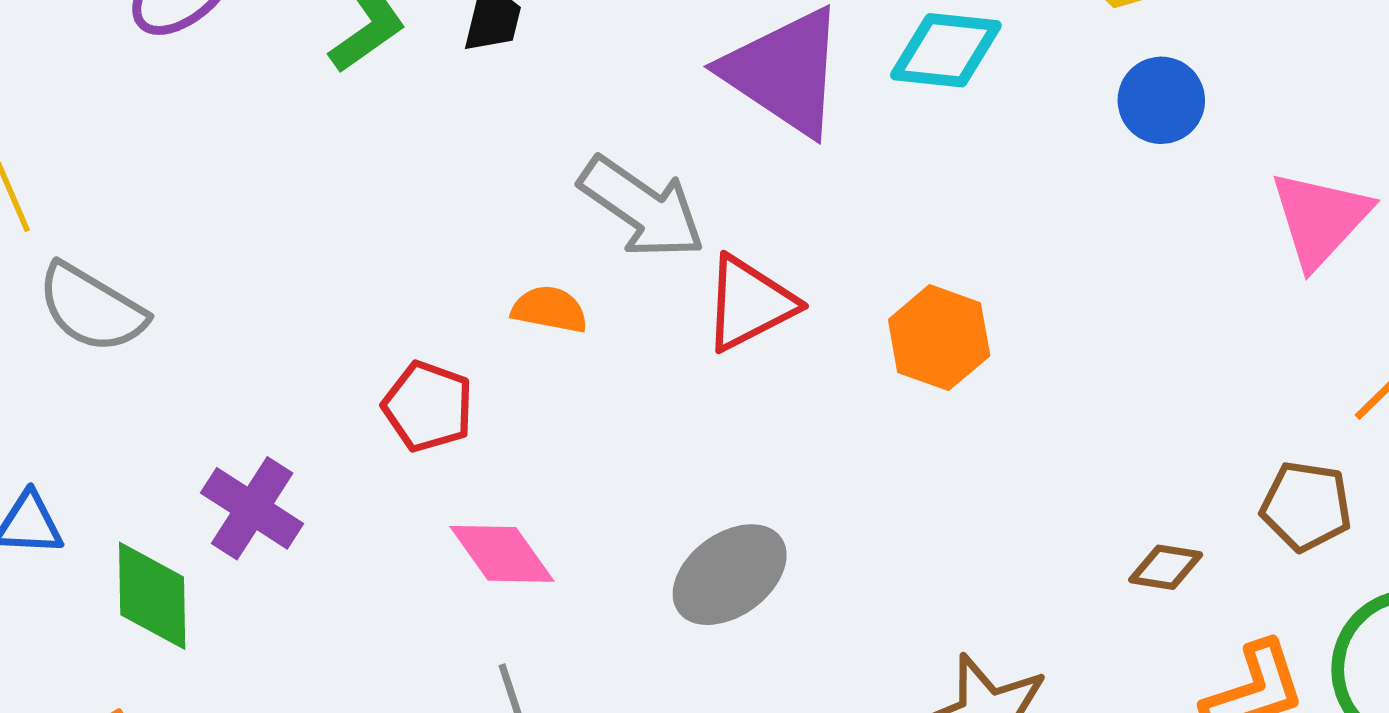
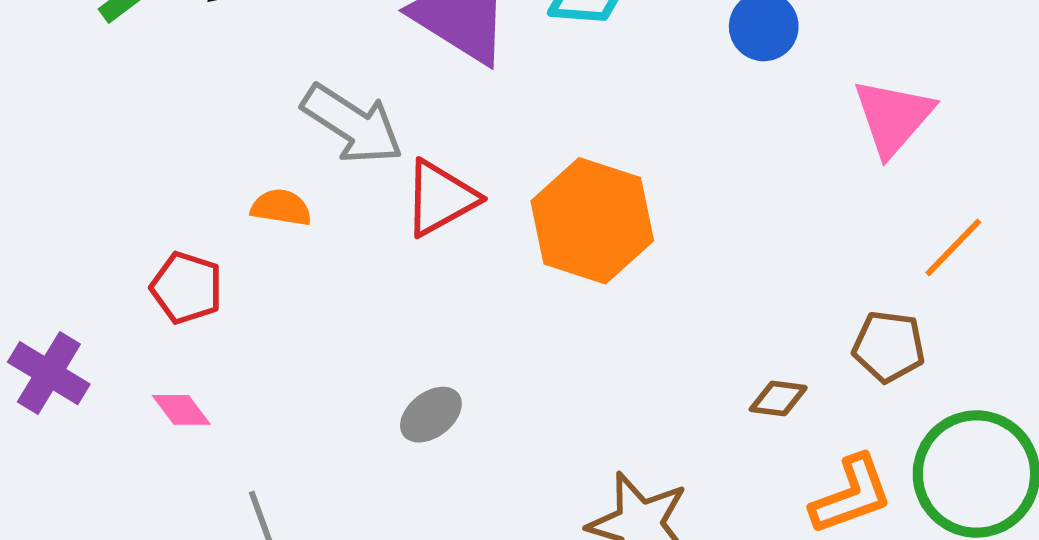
orange hexagon: (939, 338) -> (592, 221), size x1.5
pink diamond: (502, 554) -> (181, 410), moved, size x0.7
gray ellipse: (730, 575) -> (431, 415), size x0.7

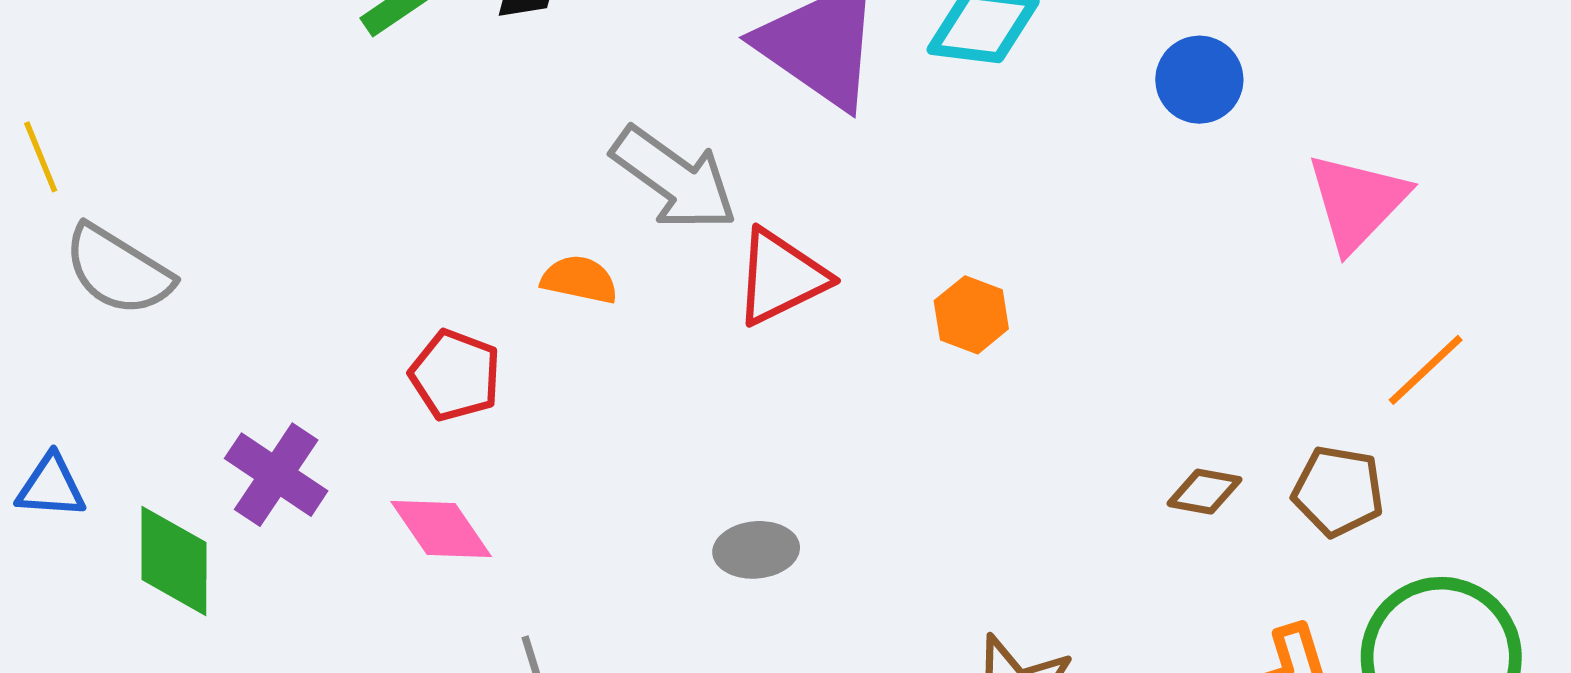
orange hexagon: (592, 221) -> (971, 315), size x0.5
brown diamond: (778, 398) -> (1204, 492), moved
pink diamond: (181, 410) -> (441, 529), size x1.4
gray ellipse: (431, 415) -> (756, 550), turned 30

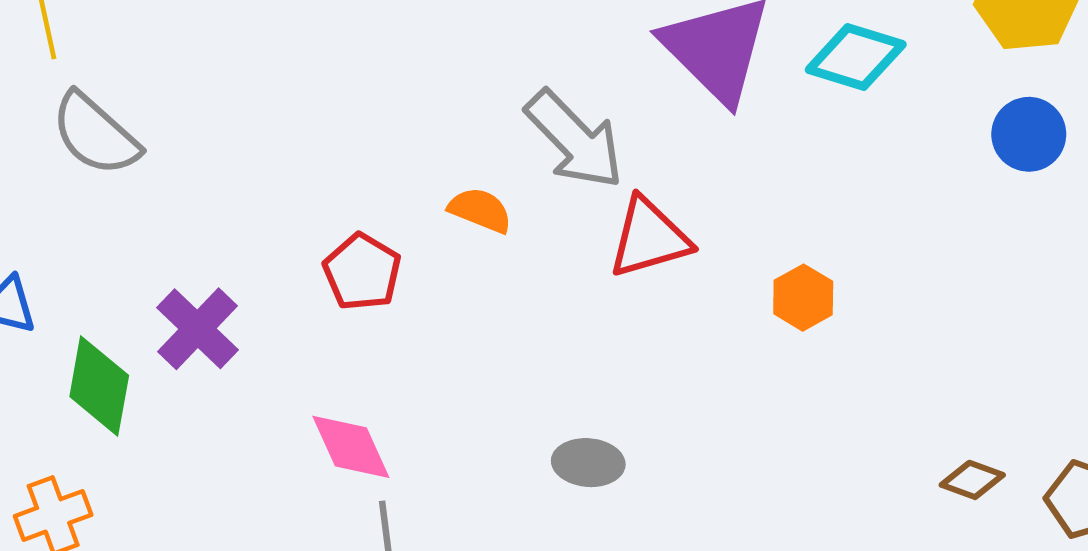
pink diamond: (441, 529) -> (351, 447), moved

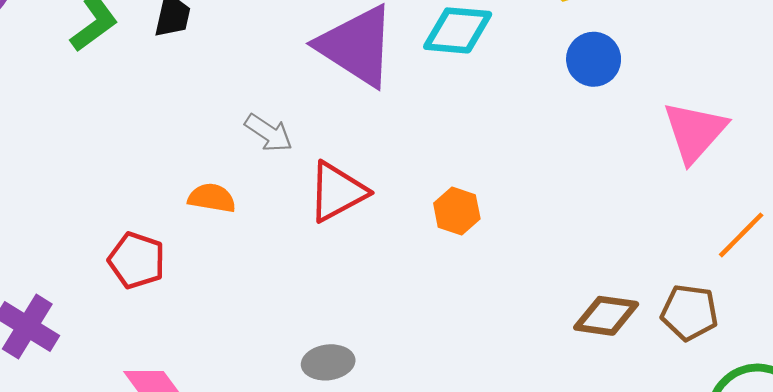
gray arrow: (575, 140) -> (269, 133), size x0.6
brown diamond: (972, 480) -> (606, 316), size x1.4

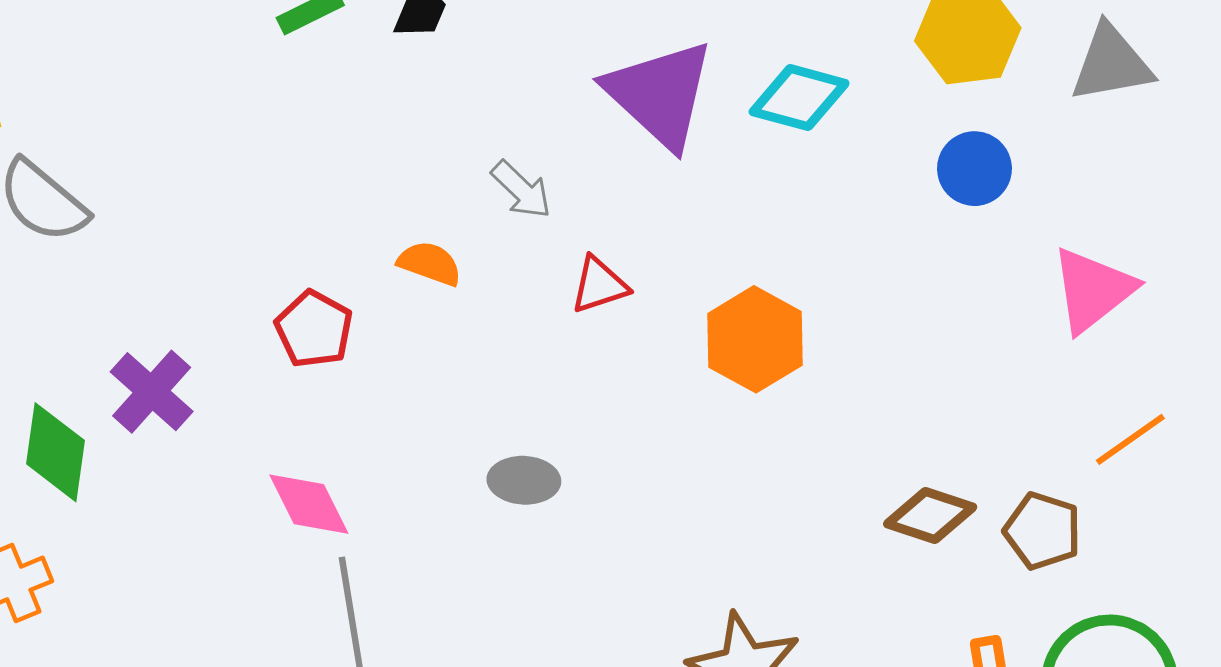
red triangle: (337, 192) -> (599, 285), size x0.7
orange hexagon: (457, 211) -> (755, 339), size x1.6
gray ellipse: (328, 362) -> (524, 480), moved

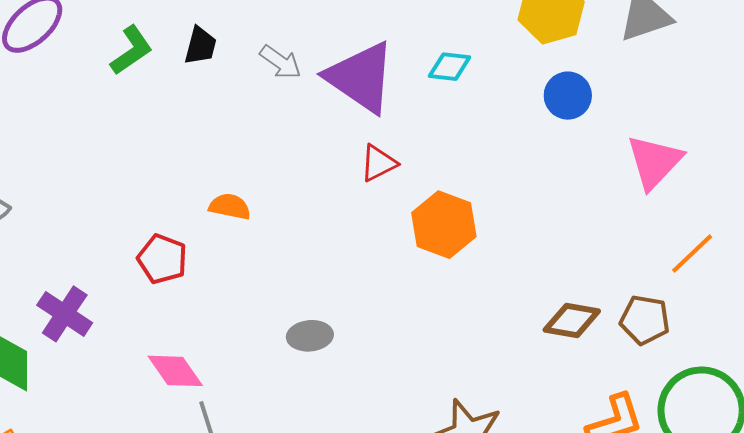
cyan diamond: (799, 98) -> (450, 67), size x0.7
gray arrow: (521, 190) -> (281, 62), moved
red triangle: (599, 285) -> (378, 163), moved

